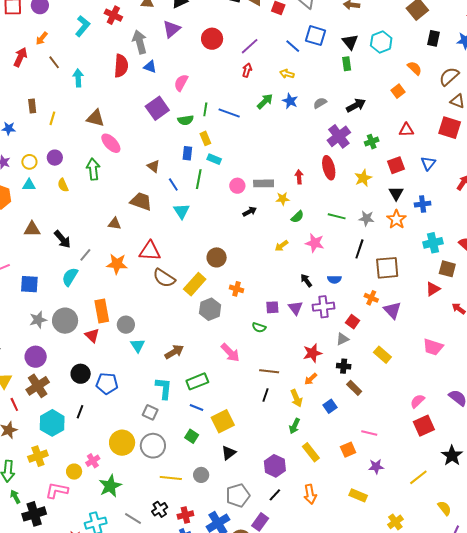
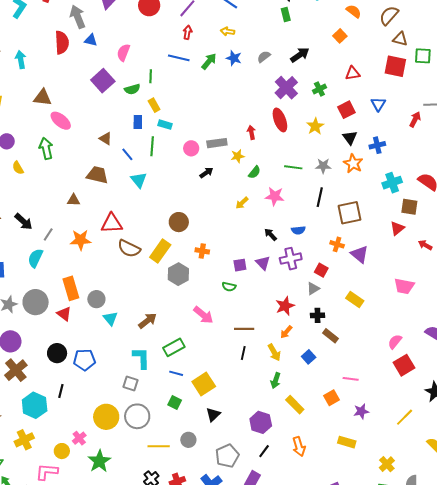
blue line: (229, 113) -> (179, 58), moved

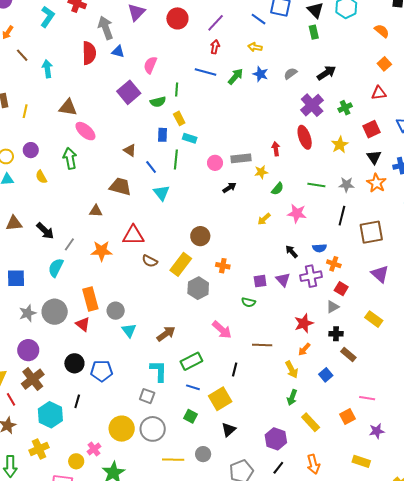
orange square: (340, 36) -> (384, 64), moved
orange cross: (337, 244) -> (334, 264), moved
brown semicircle: (129, 248) -> (150, 261), size x0.7
black line: (243, 353) -> (235, 370), moved

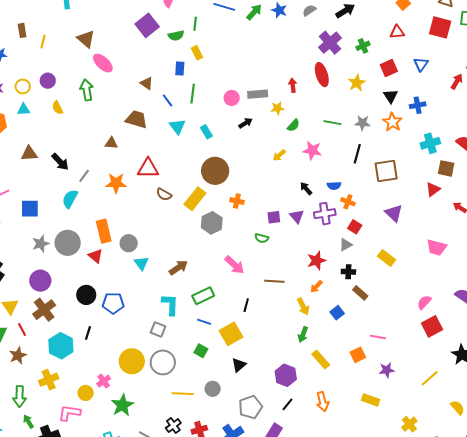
brown triangle: (68, 107) -> (86, 39), turned 30
cyan rectangle: (190, 138) -> (206, 132), moved, turned 40
brown circle: (200, 236) -> (215, 171), size x1.4

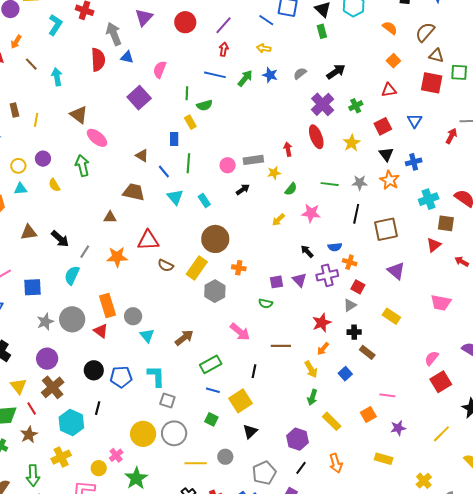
green semicircle: (176, 36) -> (204, 105), moved
cyan L-shape: (170, 305) -> (156, 376), moved

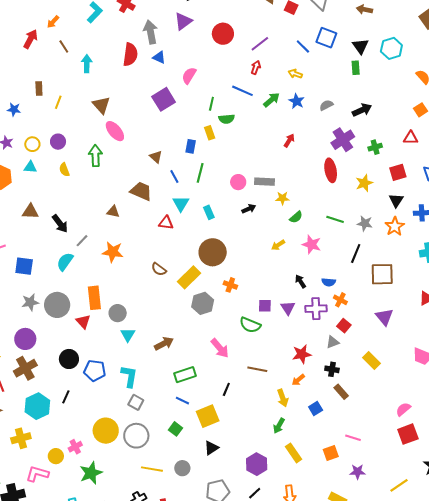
red arrow: (288, 149) -> (289, 141), moved, turned 32
red triangle: (148, 240) -> (166, 223), moved, size x0.7
green semicircle: (266, 304) -> (250, 325), size x1.5

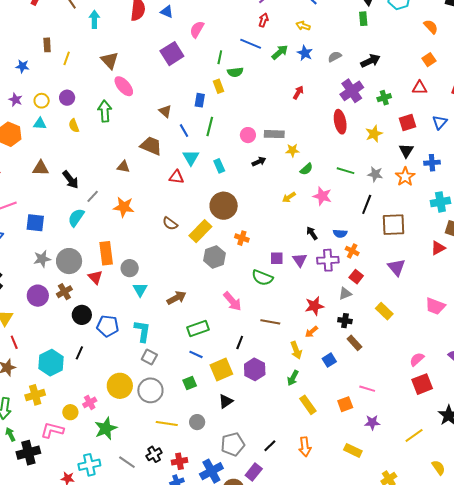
brown cross: (25, 368) -> (64, 292), moved, size x0.7
green square: (176, 429) -> (190, 383), turned 32
purple hexagon: (257, 464) -> (255, 369), moved

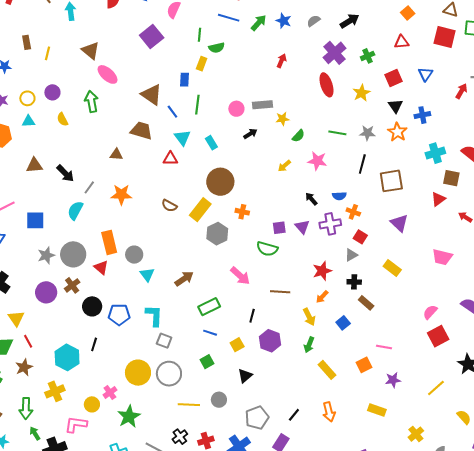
yellow rectangle: (218, 86) -> (202, 64), turned 48
brown triangle: (165, 111) -> (151, 95), size x1.6
yellow square: (221, 370) -> (237, 345), size x0.6

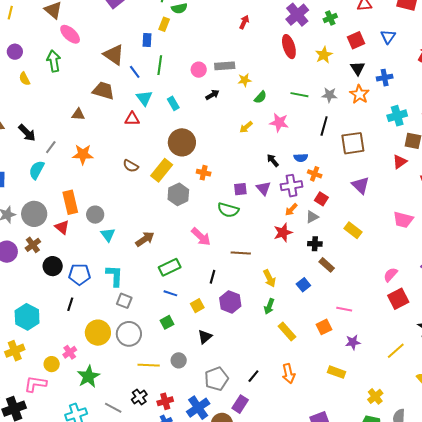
orange arrow: (322, 297) -> (291, 210), moved
black line: (94, 344) -> (70, 304), moved

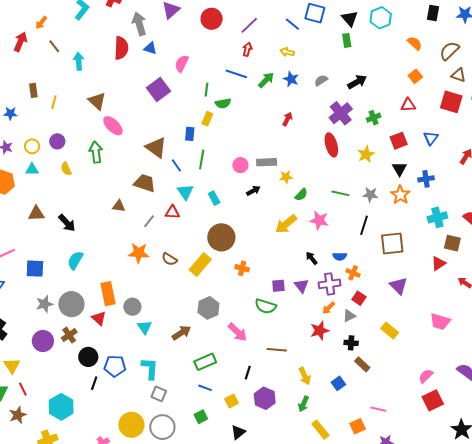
yellow arrow: (246, 127) -> (286, 224), size x1.6
gray line: (51, 147) -> (149, 221), moved
orange star: (83, 154) -> (139, 253), moved
gray hexagon: (178, 194) -> (208, 308), moved
black line: (70, 304) -> (94, 383), moved

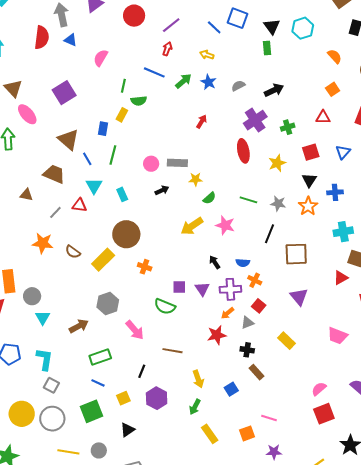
purple square: (159, 90) -> (64, 93), moved
green square: (201, 417) -> (91, 411), size x1.6

